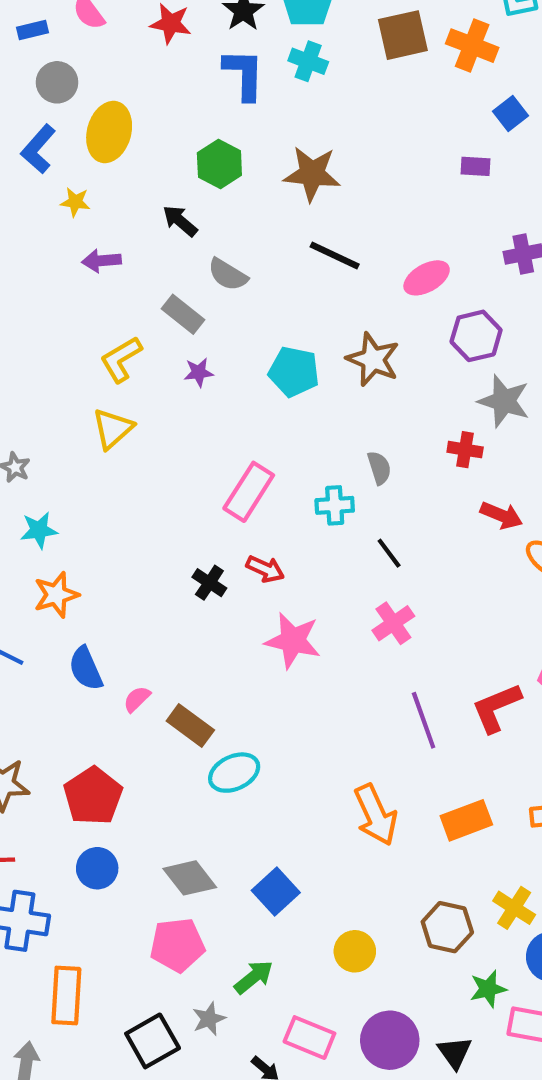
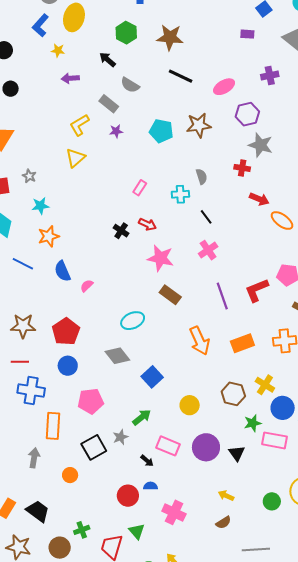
brown star: (373, 359) -> (199, 125), turned -30
pink rectangle: (249, 492) -> (140, 188), size x0.6
brown rectangle: (190, 726) -> (170, 295), moved
gray diamond: (190, 878) -> (117, 356), moved
pink pentagon: (177, 945) -> (91, 401), moved

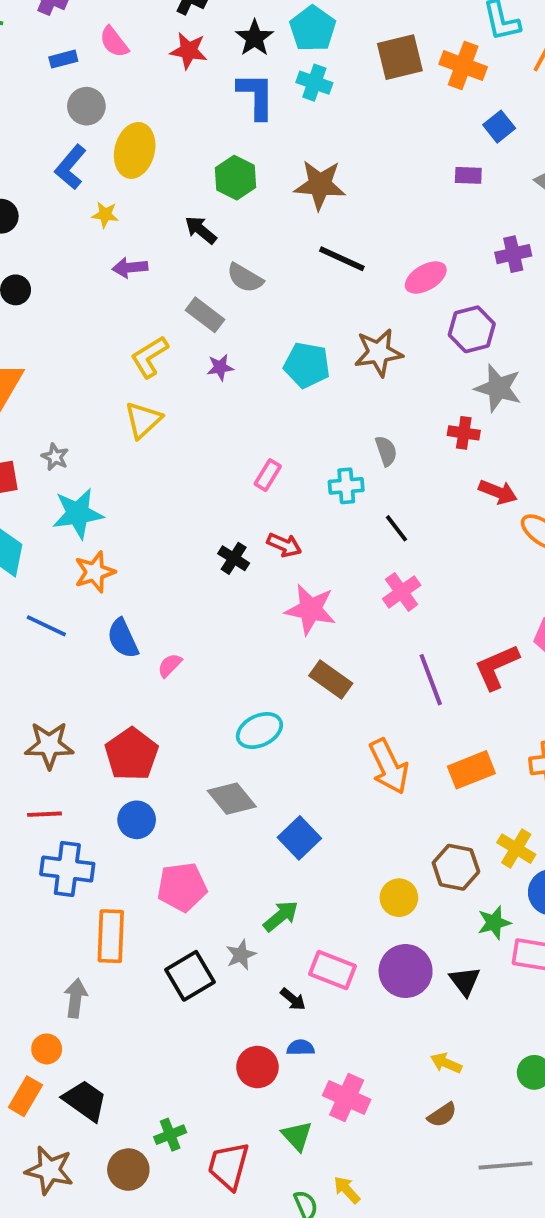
cyan star: (40, 206) -> (78, 514), size x1.5
yellow circle: (190, 405) -> (399, 898), moved
orange circle: (70, 475) -> (47, 1049), moved
green triangle: (137, 531) -> (297, 1136), moved

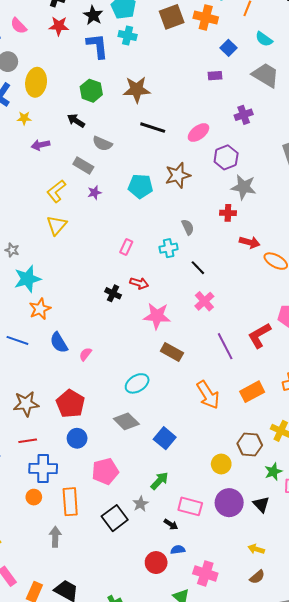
orange circle: (47, 1049) -> (34, 497), moved

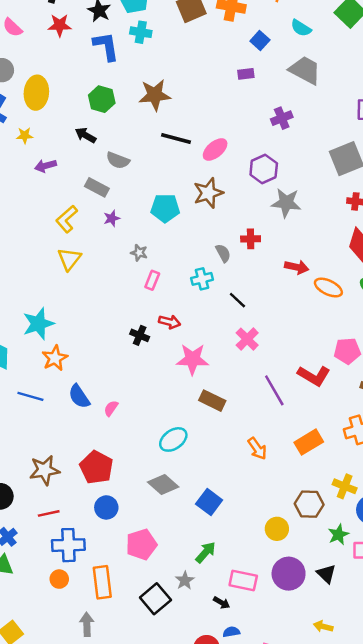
pink ellipse: (198, 133) -> (215, 150), moved
red cross: (228, 213) -> (251, 239), moved
gray star: (12, 250) -> (139, 253), moved
red L-shape: (259, 335) -> (314, 376), turned -116
orange arrow: (208, 395) -> (257, 449), size x0.7

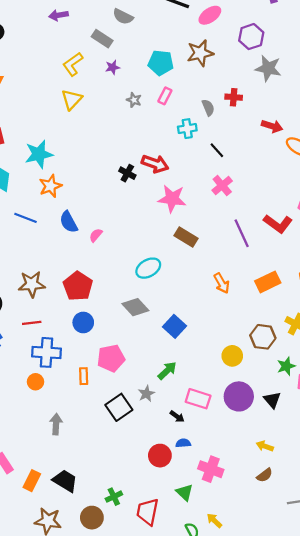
pink rectangle: (152, 280) -> (165, 96), moved
red arrow: (170, 322) -> (155, 164), size x1.4
orange rectangle: (102, 582) -> (84, 376), moved, size x0.6

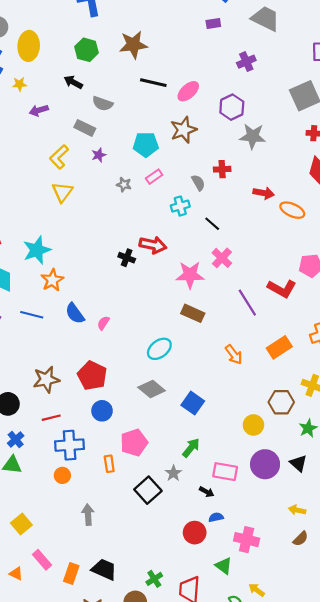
pink rectangle: (165, 96) -> (154, 177), turned 35
pink star: (172, 199) -> (190, 275), moved

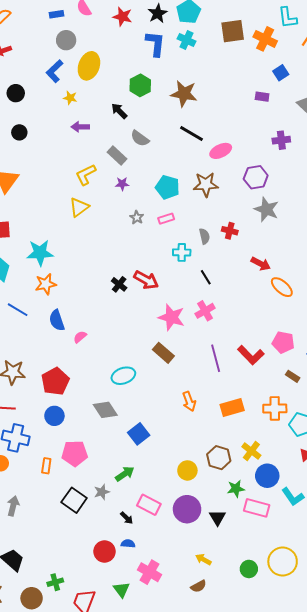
black square: (148, 490) -> (74, 500), turned -30

